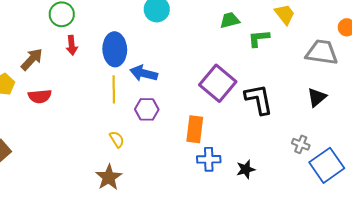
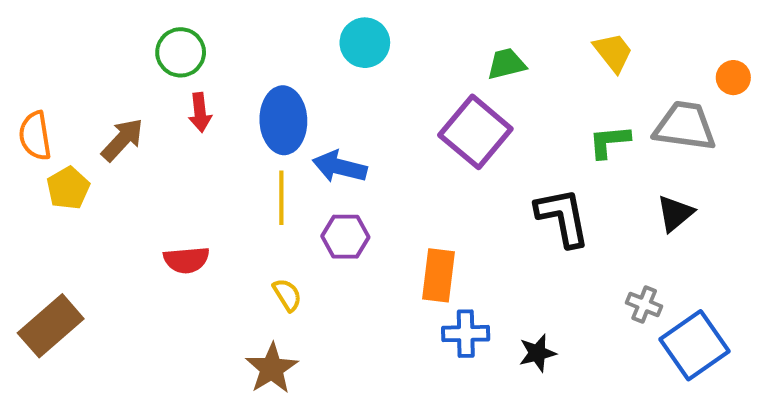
green L-shape: (259, 38) -> (609, 142), moved
purple square: (218, 83) -> (475, 132), moved
red semicircle: (40, 96) -> (186, 260), moved

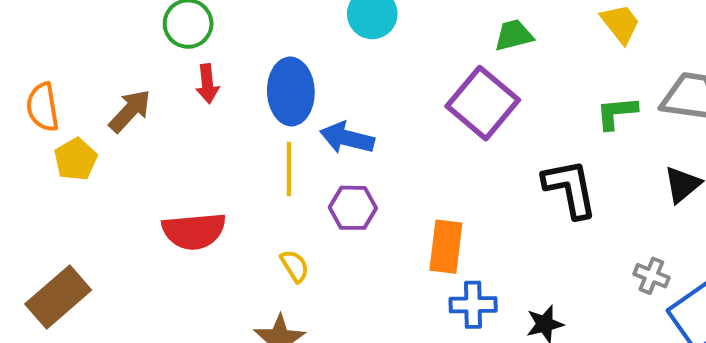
red semicircle: (186, 260) -> (194, 231), size x1.4

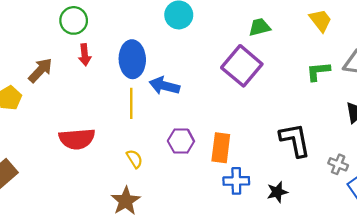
black L-shape: (570, 188) -> (295, 140), moved
purple hexagon: (353, 208) -> (181, 141), moved

